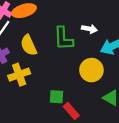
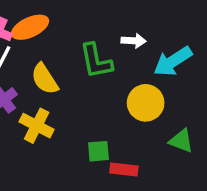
yellow cross: (19, 75) -> (37, 126), turned -35
red rectangle: (71, 111) -> (124, 170), turned -35

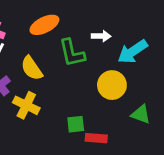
orange ellipse: (30, 27) -> (44, 25), moved

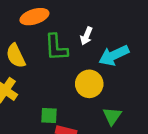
white arrow: (101, 36) -> (86, 36), turned 102
green triangle: (141, 114) -> (112, 116), turned 36

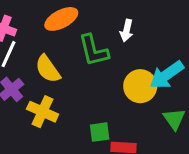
cyan arrow: (114, 55) -> (167, 75), moved

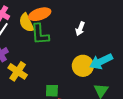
green L-shape: (93, 50) -> (40, 34), moved
yellow semicircle: (48, 69) -> (26, 23), moved

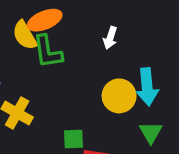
cyan arrow: (101, 61) -> (147, 87), turned -65

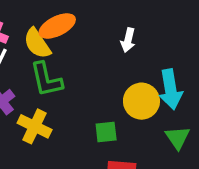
green L-shape: (48, 52) -> (46, 80), moved
green square: (74, 139) -> (106, 132), moved

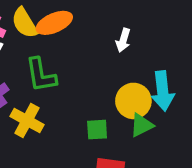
yellow semicircle: (37, 43) -> (24, 23), moved
green triangle: (178, 138) -> (141, 125), moved, turned 35

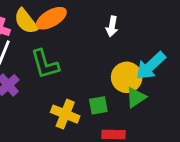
cyan arrow: (163, 91) -> (151, 66), turned 60
yellow cross: (27, 120) -> (65, 114), moved

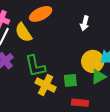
yellow semicircle: (26, 21) -> (23, 33), moved
green L-shape: (45, 64) -> (35, 66), moved

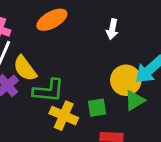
yellow semicircle: (23, 33) -> (25, 68), moved
green L-shape: (35, 66) -> (48, 91), turned -70

